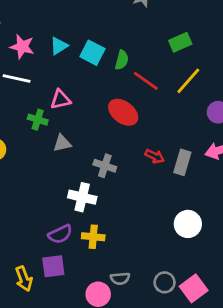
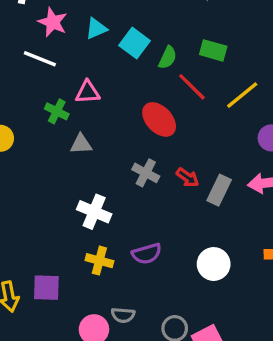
green rectangle: (180, 42) -> (213, 50), moved, turned 30
gray cross: (105, 166) -> (146, 173), moved
purple semicircle: (60, 234) -> (147, 254), moved

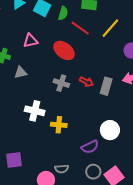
pink triangle: (88, 92) -> (30, 41), moved
purple semicircle: (147, 254) -> (90, 147), moved
yellow cross: (99, 261) -> (59, 125), moved

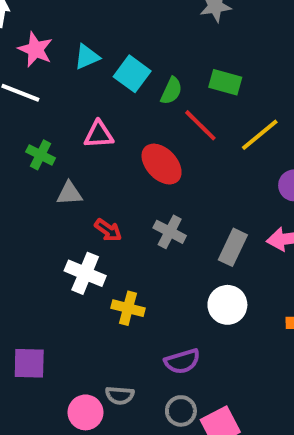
red arrow: (86, 82) -> (108, 230), moved
gray cross: (61, 83) -> (170, 232), moved
white circle: (110, 130) -> (227, 305), moved

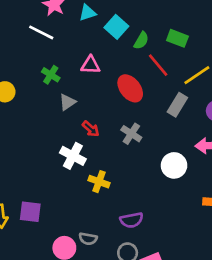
gray triangle: (69, 193) -> (67, 102), turned -36
gray rectangle: (233, 247) -> (177, 105), moved
white circle: (227, 305) -> (174, 165), moved

